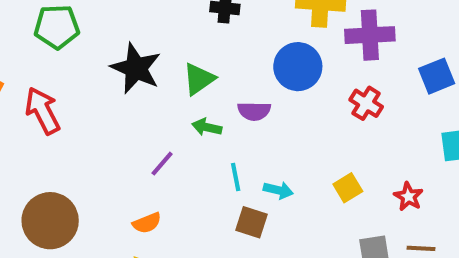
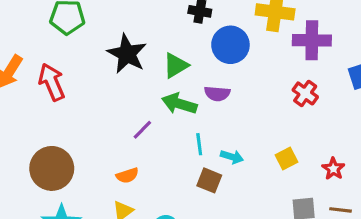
blue circle: (298, 67) -> (230, 45), moved
green arrow: (207, 127) -> (179, 104), size x1.5

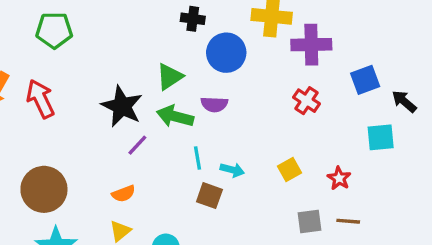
black star: (127, 54) -> (122, 106), moved

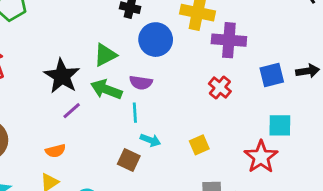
black arrow: (404, 101) -> (308, 71), moved, turned 125
cyan line: (197, 158) -> (135, 113), moved
red star: (339, 178) -> (261, 157), moved, size x1.6

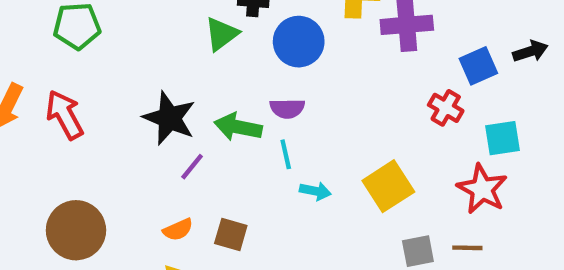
green triangle: (105, 55) -> (221, 34), moved
red cross: (220, 88) -> (446, 108), moved
yellow square: (199, 145) -> (388, 186), size x1.6
brown square: (129, 160) -> (231, 234), moved

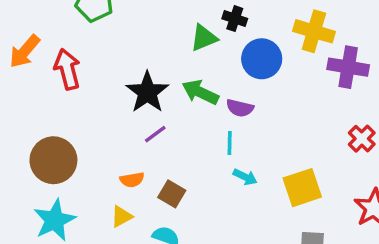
green arrow: (238, 127) -> (200, 92), moved

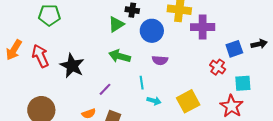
black star: (147, 92) -> (72, 66), moved
purple semicircle: (240, 108) -> (160, 60), moved
purple line: (155, 134) -> (105, 89), moved

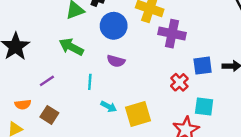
cyan arrow: (154, 101) -> (109, 107), moved

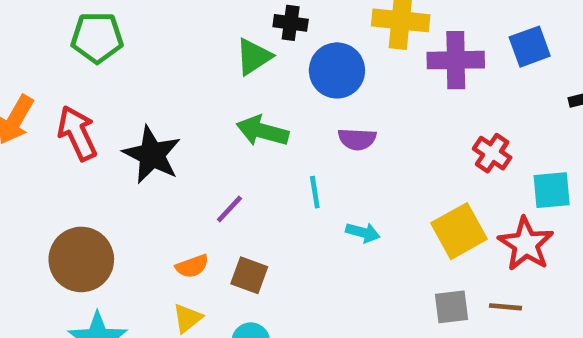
blue square: (203, 66) -> (530, 47), moved
yellow square: (138, 114) -> (459, 231), moved

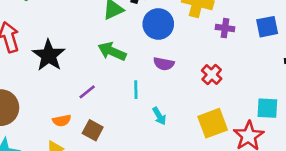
purple cross: (456, 60) -> (225, 28), size x0.6
red cross: (492, 153) -> (212, 75), moved
cyan arrow: (363, 232) -> (159, 116), turned 36

